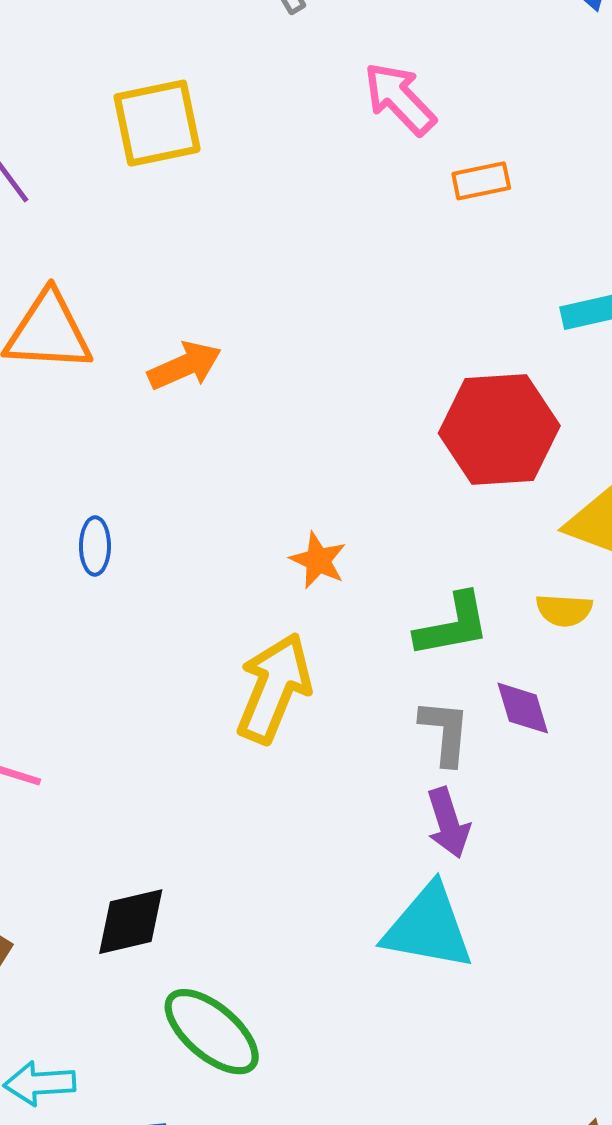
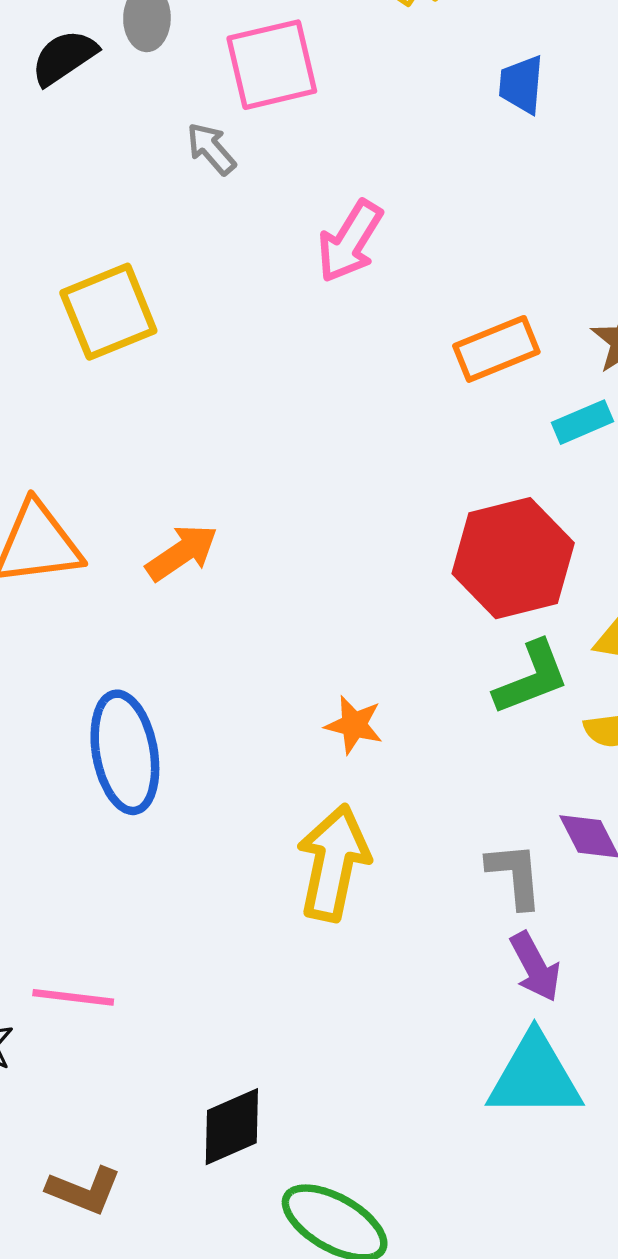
pink arrow: (400, 99) -> (350, 241), turned -94
orange rectangle: (481, 181) -> (496, 349), moved, size x1.4
blue ellipse: (95, 546) -> (125, 752), size x2.0
green L-shape: (453, 625) -> (531, 678), moved

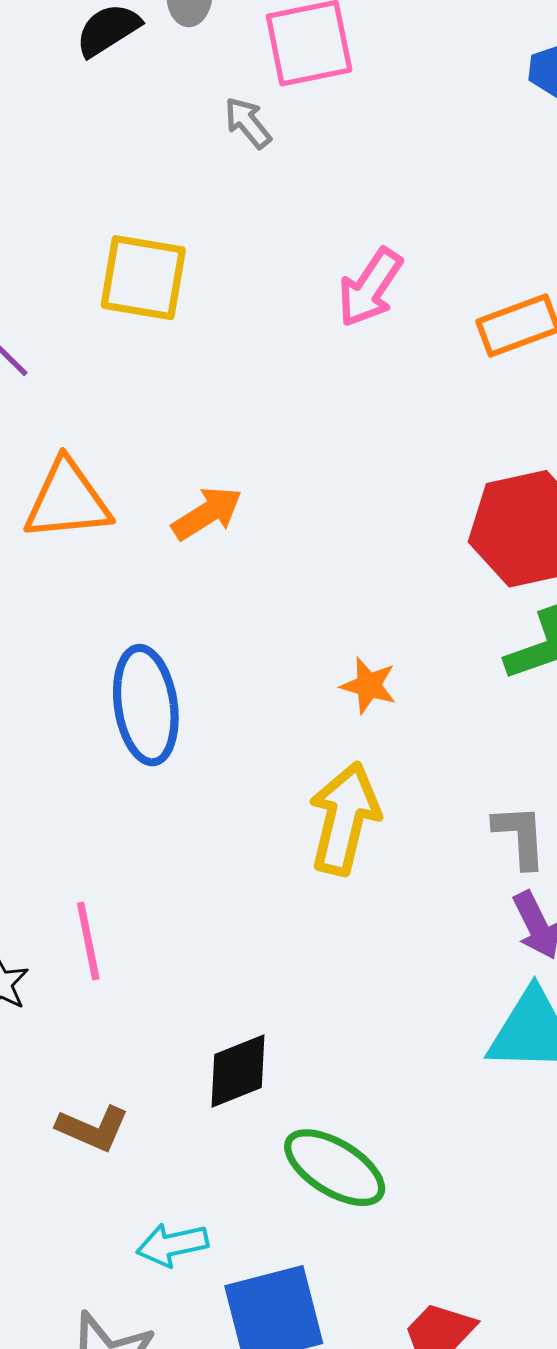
pink arrow: (350, 241) -> (370, 288), moved
yellow square: (108, 312) -> (143, 278), turned 30
pink line: (73, 997) -> (88, 941), turned 70

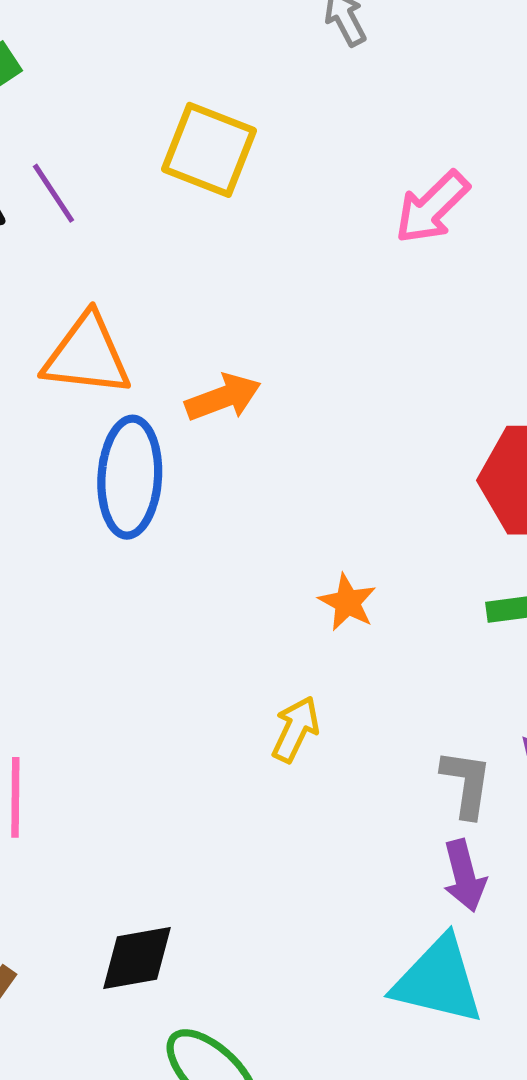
blue ellipse: (146, 705) -> (130, 477), moved
yellow arrow: (344, 818) -> (296, 729), size x0.6

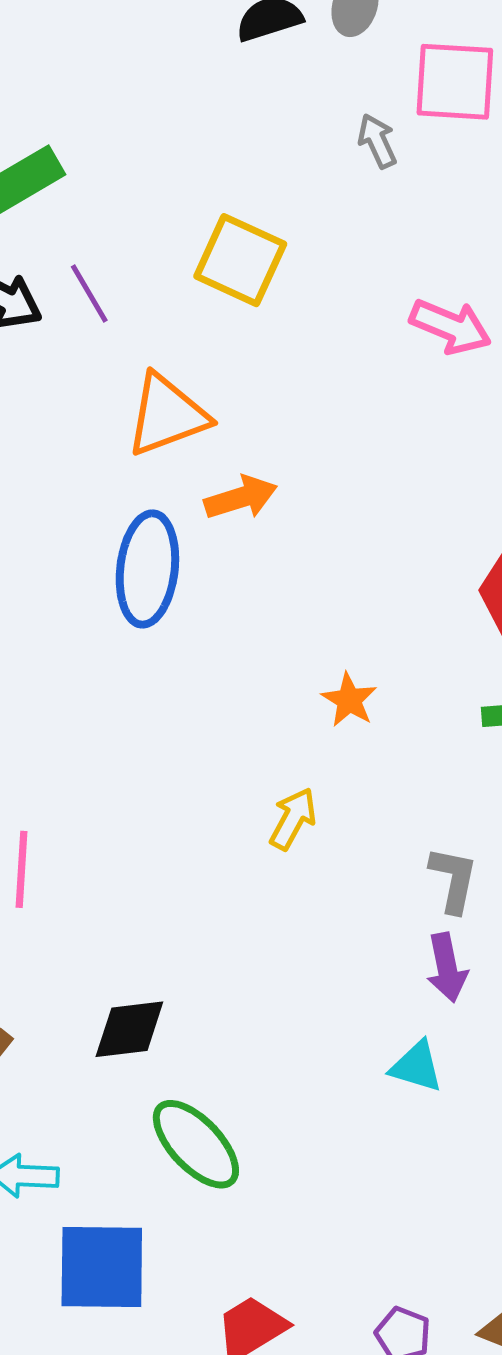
pink arrow: (432, 207) -> (450, 327), turned -116
orange triangle: (87, 355) -> (167, 415), moved, turned -30
cyan triangle: (438, 981) -> (416, 1067), size x0.6

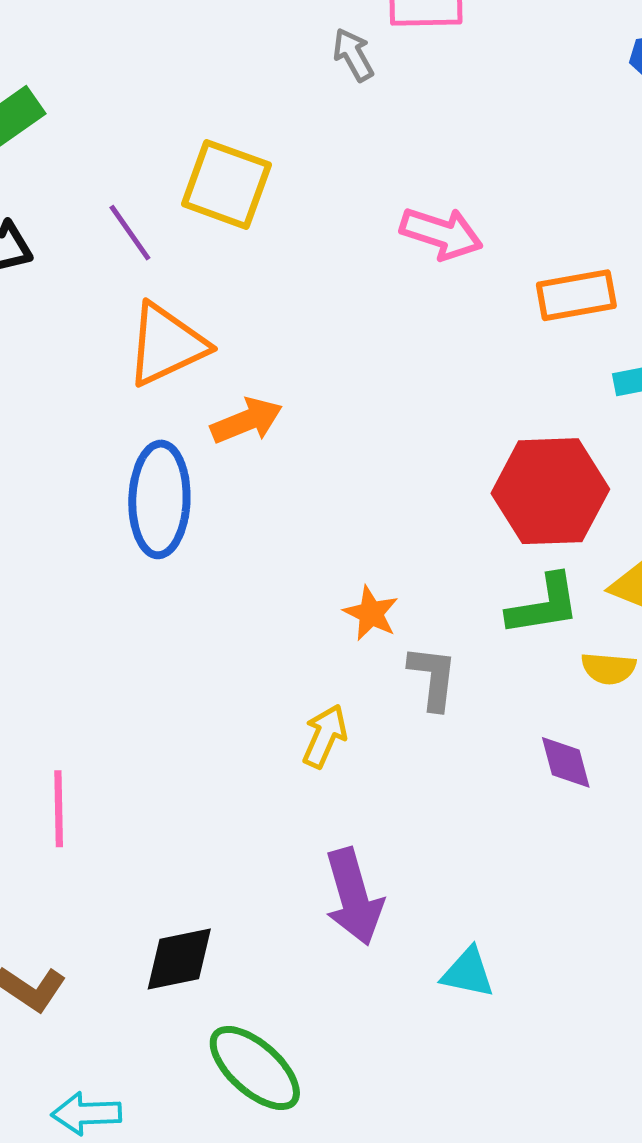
purple line: (89, 294) -> (130, 233), moved
gray L-shape: (453, 880) -> (433, 678), moved
purple arrow: (447, 968) -> (354, 897), moved, size x1.4

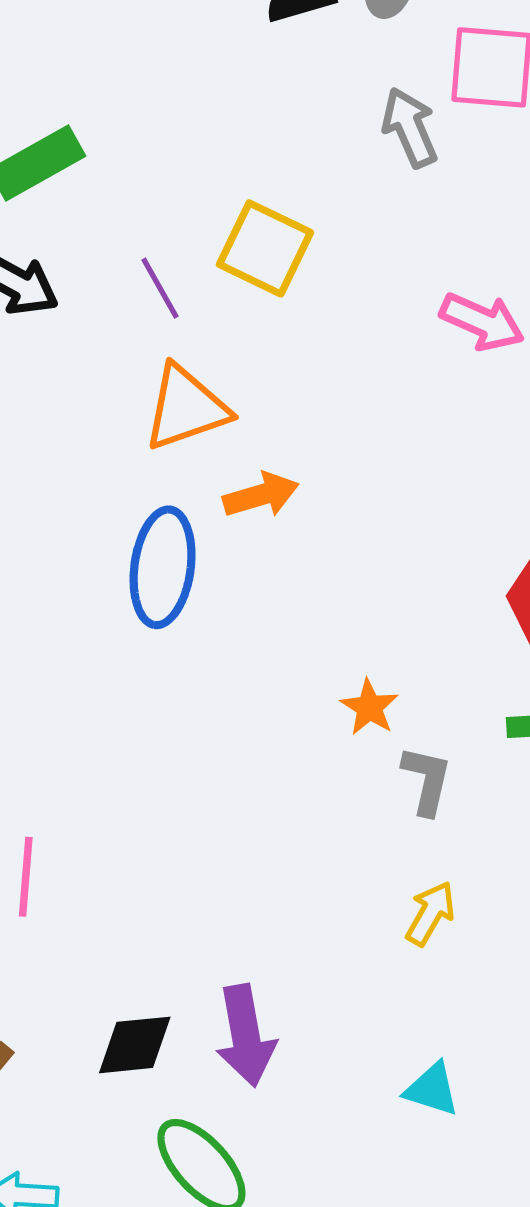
gray arrow: (353, 55) -> (410, 127), size x1.4
yellow arrow: (325, 736) -> (430, 913), moved
purple arrow: (354, 897) -> (246, 1036), moved

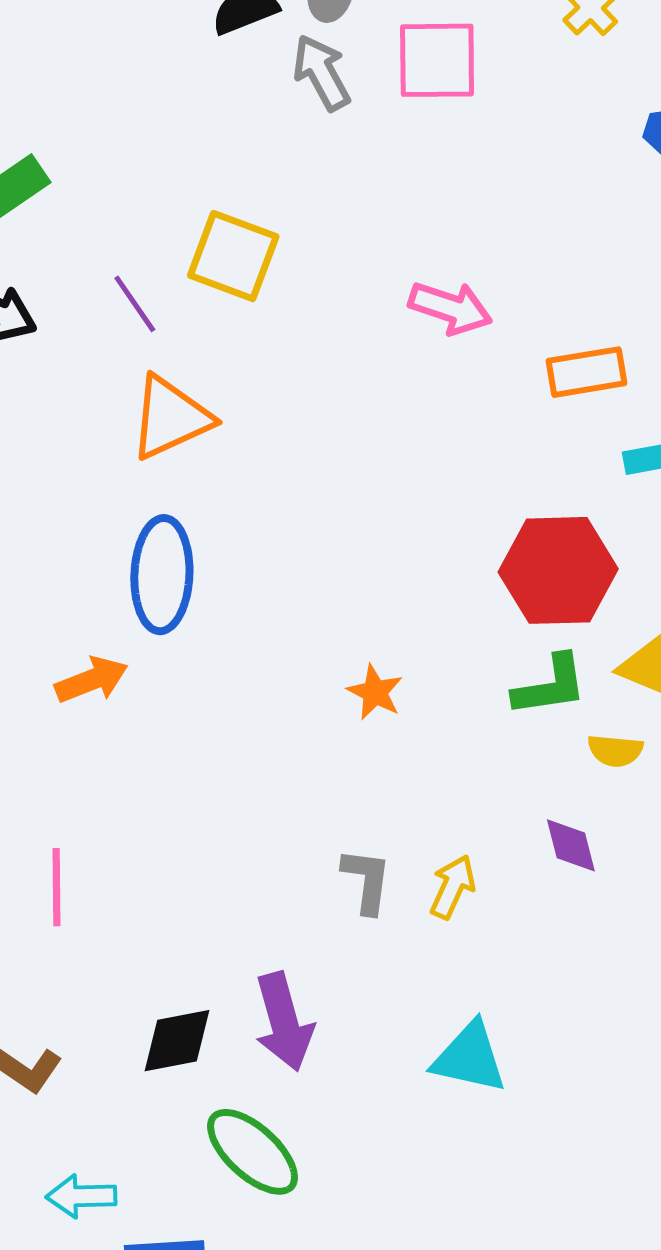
gray arrow: (410, 127) -> (322, 73), moved
orange arrow: (261, 495) -> (91, 680), moved
gray L-shape: (427, 780) -> (367, 881), moved
cyan triangle: (432, 1089) -> (470, 1058), size x1.4

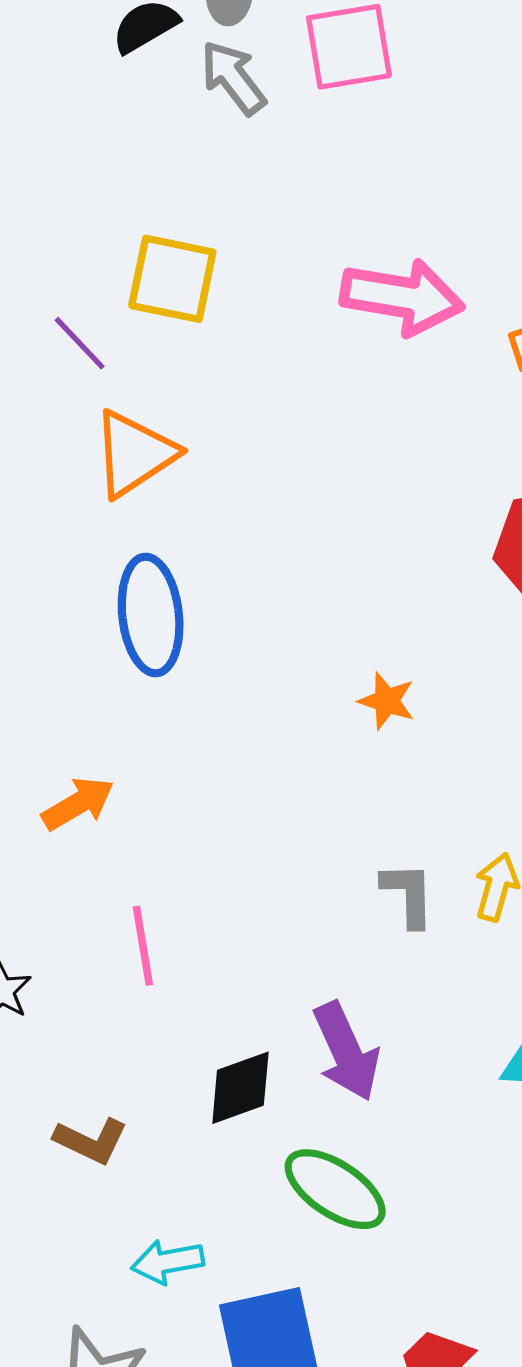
pink arrow: (450, 308) -> (402, 297), size x1.4
orange arrow: (91, 680) -> (78, 804), moved
pink line: (56, 887) -> (143, 946), moved

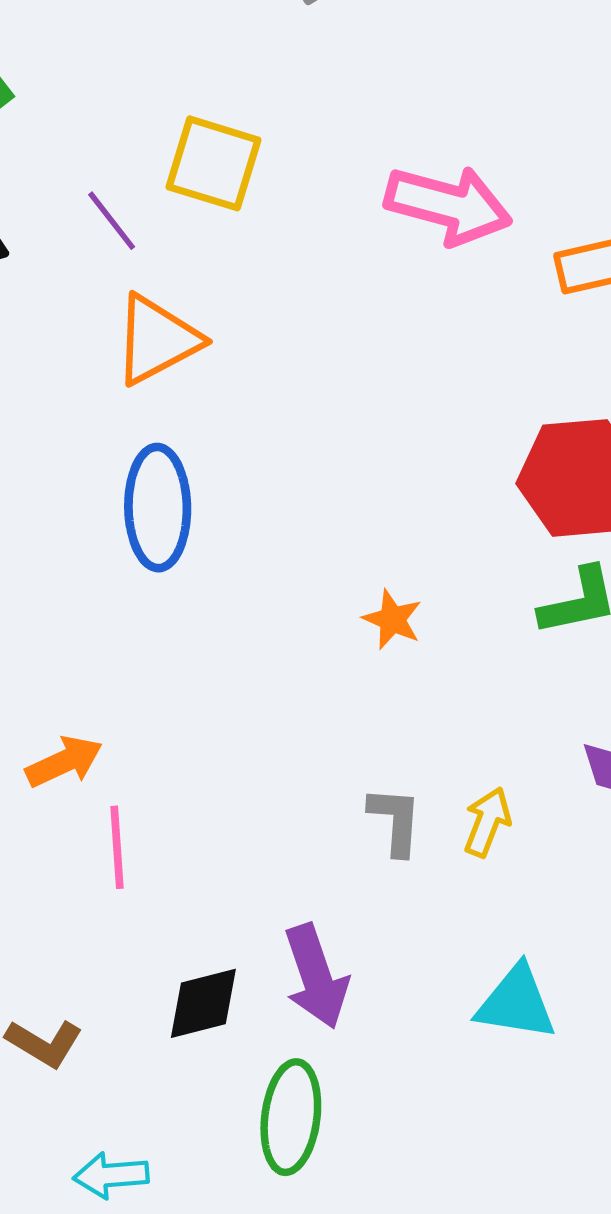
orange arrow: (78, 804) -> (64, 762), moved
green ellipse: (335, 1189) -> (291, 1117), turned 58

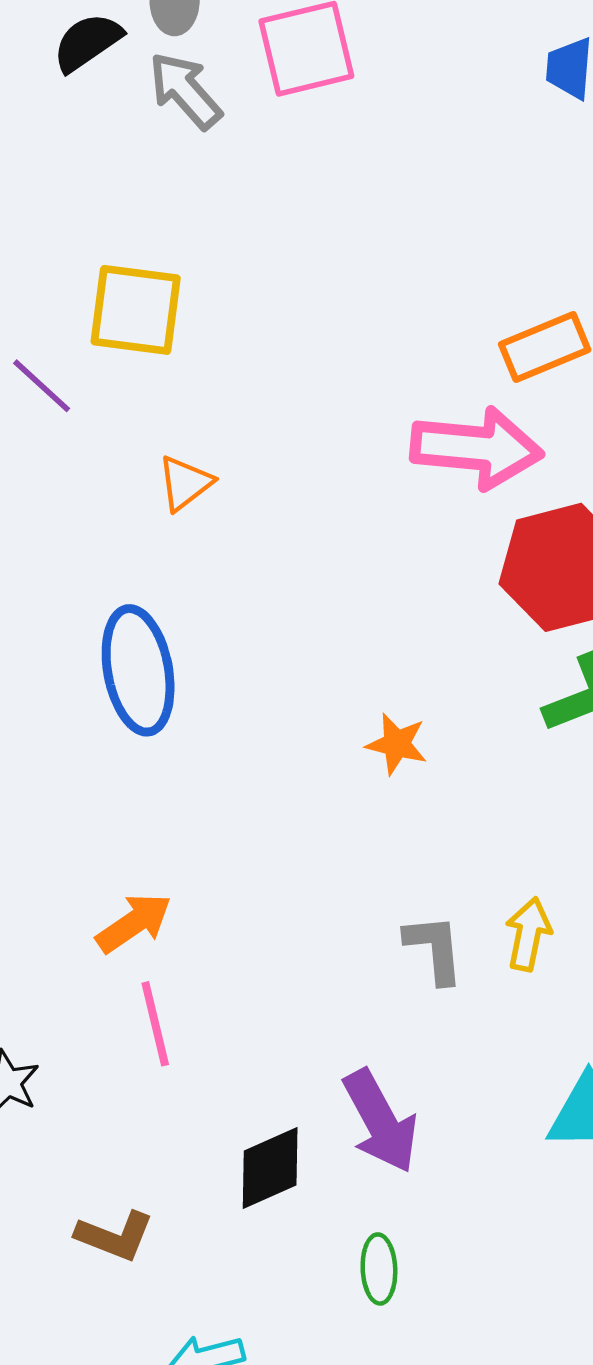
pink arrow: (448, 205) -> (476, 448), moved
orange triangle: (157, 340) -> (185, 483), moved, size x0.6
orange arrow: (64, 762) -> (134, 923), moved
green ellipse: (291, 1117) -> (379, 1269), size x0.6

